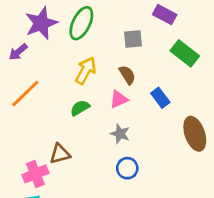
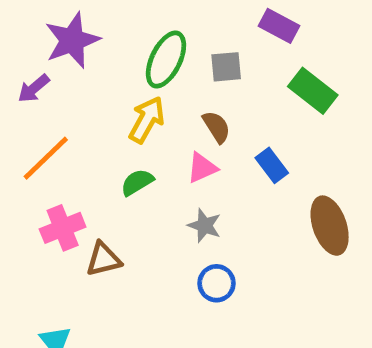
green ellipse: (81, 23) -> (166, 60), moved
pink cross: (35, 174) -> (63, 228), moved

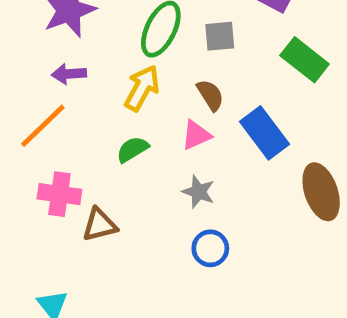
purple arrow: (34, 88) -> (69, 74), moved, turned 36
blue rectangle: (272, 165) -> (265, 133), size x1.5
pink cross: (63, 228) -> (59, 194), turned 30

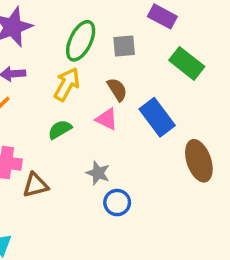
pink triangle: (196, 135) -> (107, 119), turned 50
gray star: (199, 192) -> (98, 173), moved

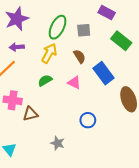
pink triangle: (107, 119) -> (74, 83), moved
gray star: (98, 173) -> (58, 143), moved
blue circle: (117, 203) -> (88, 120), moved

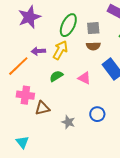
purple arrow: (17, 47) -> (38, 51), moved
brown semicircle: (79, 56) -> (93, 46), moved, turned 120
gray star: (58, 143) -> (68, 122), moved

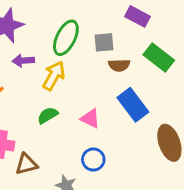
brown semicircle: (93, 46) -> (119, 65), moved
purple arrow: (38, 51) -> (23, 61), moved
blue circle: (97, 114) -> (93, 160), moved

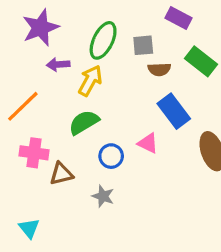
green semicircle: (48, 115) -> (84, 122), size x1.4
pink triangle: (90, 118) -> (148, 143), moved
blue circle: (93, 160) -> (111, 156), moved

